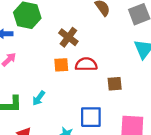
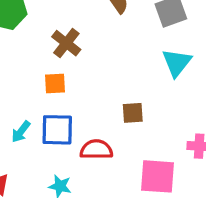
red semicircle: (86, 64) -> (96, 150), moved
blue square: (91, 117) -> (57, 130), moved

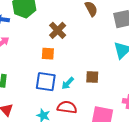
cyan arrow: (21, 132) -> (68, 83), moved
red semicircle: (96, 150) -> (67, 107), moved

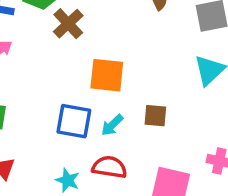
brown cross: (58, 30) -> (68, 24), moved
orange square: (48, 54) -> (107, 75), moved, size x1.5

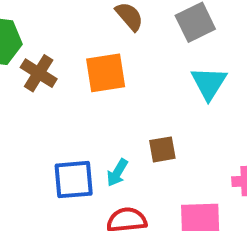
orange square: (107, 75) -> (106, 73), moved

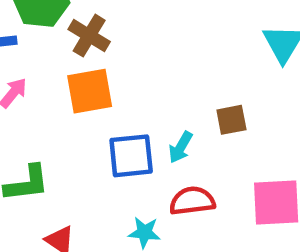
orange square: (106, 73) -> (90, 91), moved

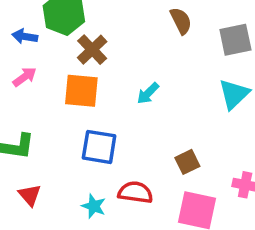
brown square: (231, 120) -> (187, 162), moved, turned -30
cyan arrow: (181, 147) -> (148, 93), moved

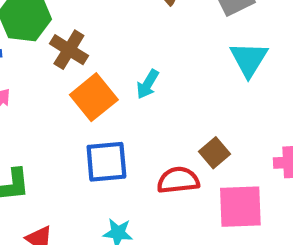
orange square: (81, 91) -> (94, 97), moved, turned -30
red semicircle: (135, 192) -> (178, 180), moved

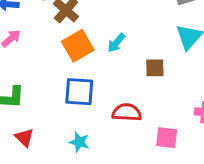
brown square: (215, 153) -> (155, 68), moved, turned 30
pink square: (240, 207) -> (167, 138), size x0.7

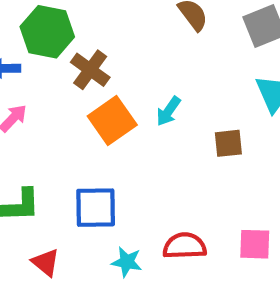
blue square: (79, 92) -> (96, 208), moved
red semicircle: (127, 112) -> (185, 246), moved

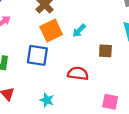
blue square: (96, 208) -> (37, 55), moved
red semicircle: (185, 246) -> (78, 73), moved

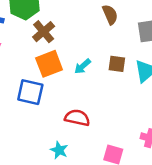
brown square: (105, 51) -> (117, 64), moved
cyan star: (47, 100) -> (59, 150), moved

